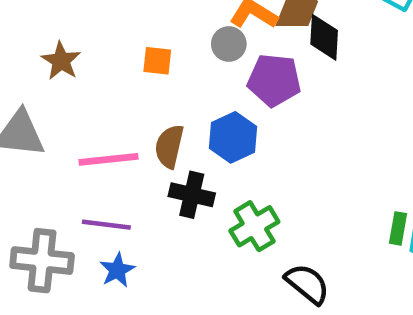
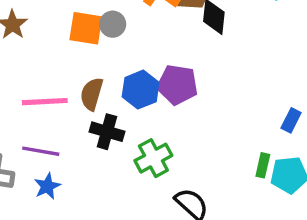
gray circle: (229, 44) -> (113, 24), moved
orange square: (157, 61) -> (86, 28), size x1.5
purple pentagon: (274, 80) -> (177, 85), moved

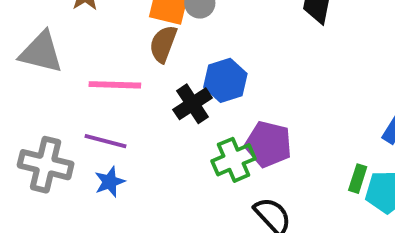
purple pentagon: (177, 85) -> (268, 144), moved
brown semicircle: (92, 94) -> (163, 44), moved
black cross: (107, 132) -> (193, 104), moved, turned 36

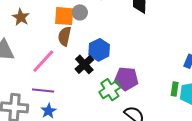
pink line: (115, 85) -> (43, 61), turned -40

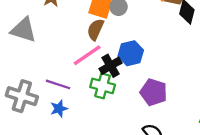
pink line: (43, 61) -> (87, 55), moved
green cross: (110, 90) -> (103, 86), moved, turned 35

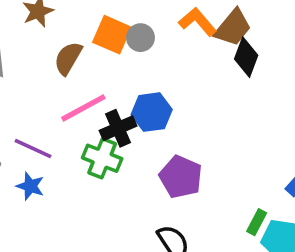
brown semicircle: (95, 29) -> (68, 58), moved
blue star: (59, 109) -> (30, 186), turned 30

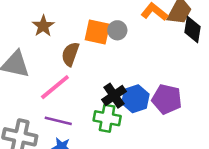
pink line: (83, 108) -> (55, 87), moved
blue hexagon: (152, 112) -> (135, 99), moved
purple pentagon: (181, 177) -> (167, 99), moved

